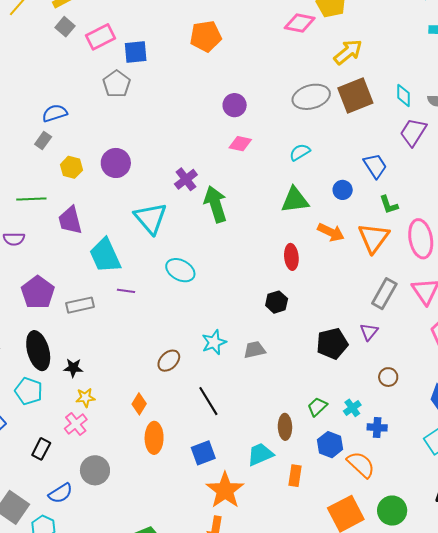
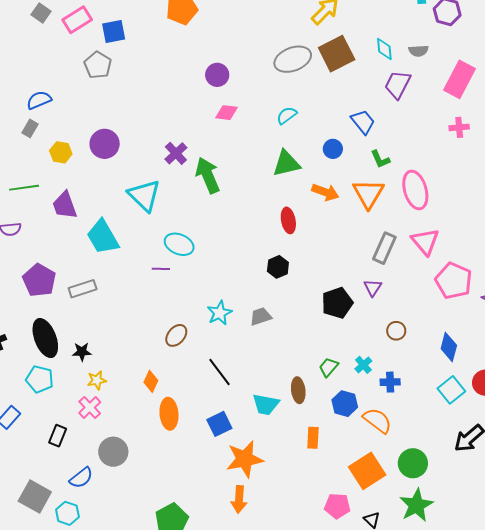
purple line: (126, 291) -> (161, 269), moved
cyan trapezoid: (260, 454) -> (266, 404), moved, turned -140
orange star: (225, 490) -> (245, 459), turned 30

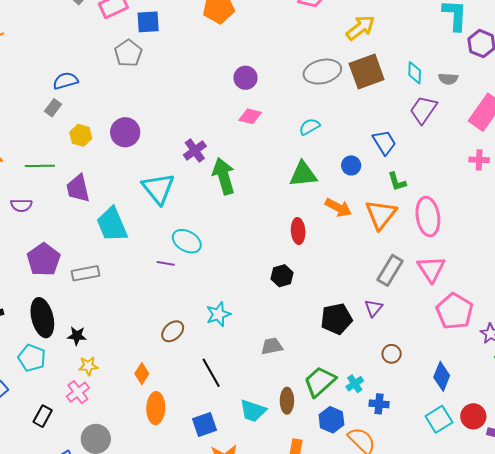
gray trapezoid: (261, 316) -> (272, 346), moved
green trapezoid: (328, 367) -> (320, 382), size x1.6

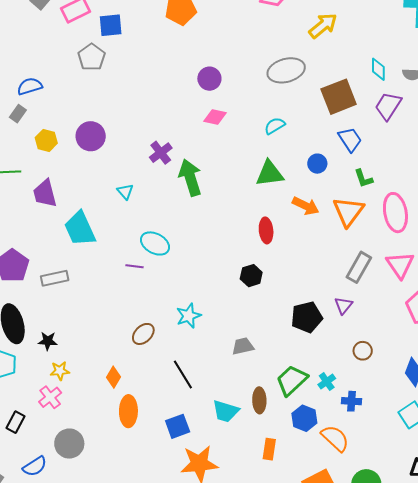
brown square: (367, 71) -> (339, 97), moved
cyan triangle: (158, 188) -> (125, 192), size x0.5

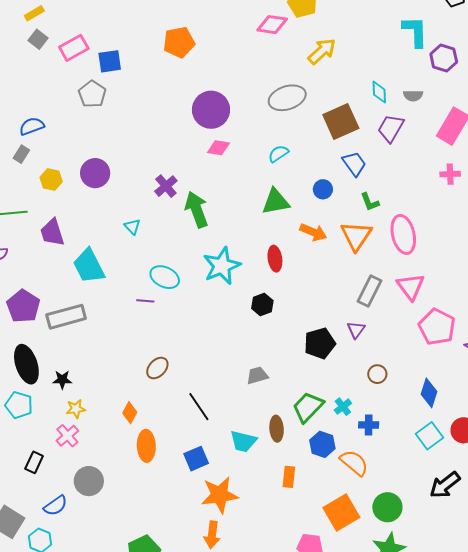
purple circle: (209, 79) -> (211, 110), size x1.6
gray rectangle: (55, 278) -> (66, 317), size x1.4
cyan star: (189, 316) -> (222, 266), moved, size x1.5

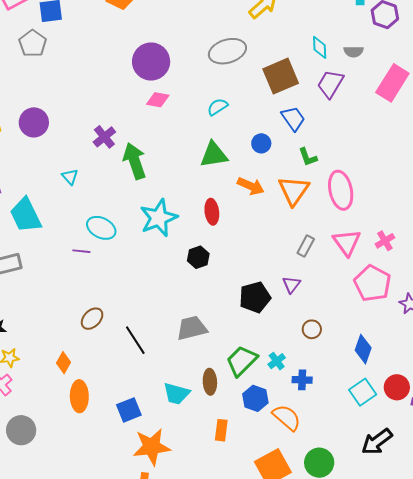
pink cross: (450, 174) -> (385, 241), moved, turned -30
gray rectangle: (369, 291) -> (306, 246), size x0.7
gray trapezoid: (257, 375) -> (192, 328), size x1.4
black line: (199, 407) -> (135, 340), moved

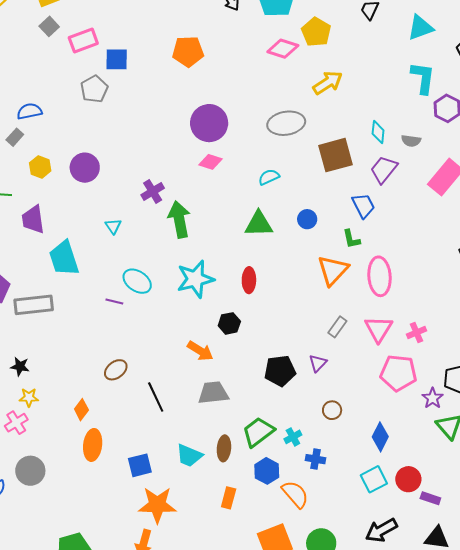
blue trapezoid: (293, 119) -> (363, 206), moved
orange arrow: (251, 186) -> (200, 351), moved
pink pentagon: (372, 283) -> (398, 373), turned -30

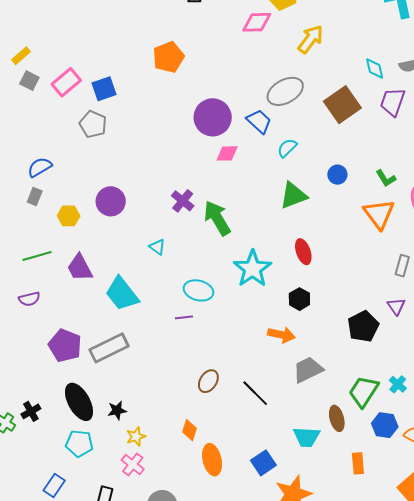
blue trapezoid: (363, 206) -> (259, 121), moved

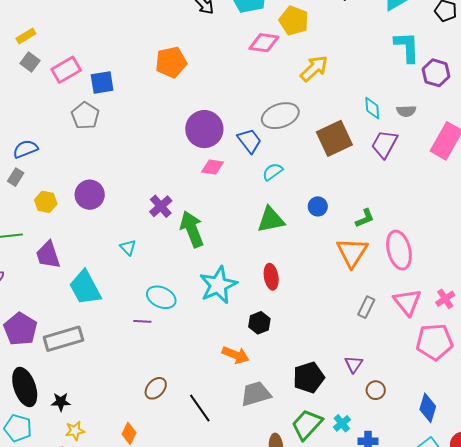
green L-shape: (386, 178) -> (365, 218), turned -90
purple triangle: (396, 306) -> (354, 364), moved
black pentagon: (363, 326) -> (309, 378), moved

